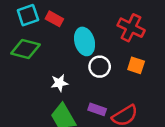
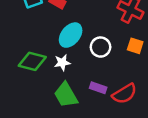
cyan ellipse: (85, 41) -> (71, 35), moved, turned 55
green diamond: (25, 49) -> (32, 61), moved

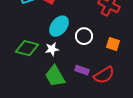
orange square: (135, 46) -> (113, 44), moved

